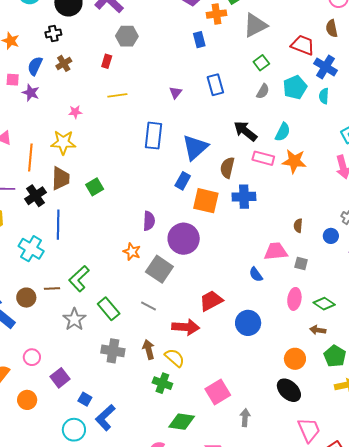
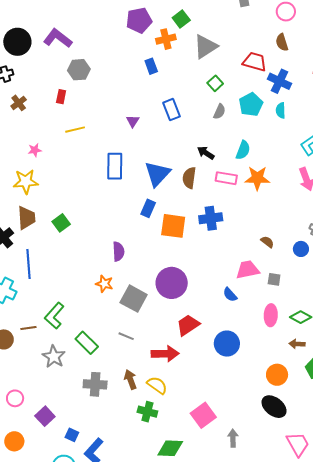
black arrow: (245, 131) -> (206, 153), size x0.7
brown semicircle: (227, 168) -> (189, 178), moved
brown semicircle: (298, 226) -> (267, 242), turned 128
purple circle: (184, 239) -> (172, 283), moved

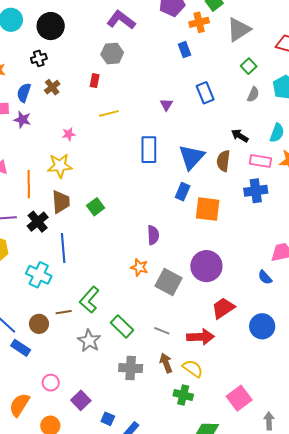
purple L-shape: (58, 38) -> (121, 20), moved
blue cross: (211, 218) -> (256, 191), moved
gray line: (126, 336) -> (162, 331), moved

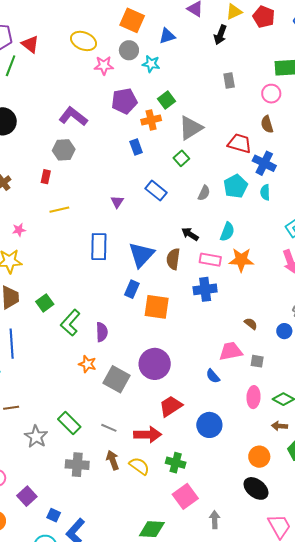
green square: (249, 66) -> (181, 158), moved
blue rectangle: (205, 93) -> (156, 191), turned -30
green L-shape: (89, 300) -> (70, 323), moved
green cross: (183, 395) -> (176, 463), moved

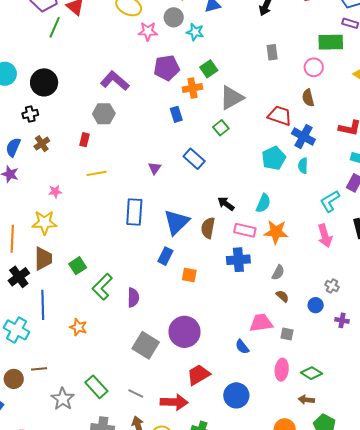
gray semicircle: (204, 193) -> (278, 273), moved
orange square: (157, 307) -> (189, 275), size x0.6
orange star: (87, 364) -> (78, 327), moved

